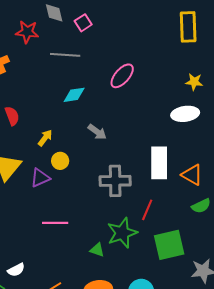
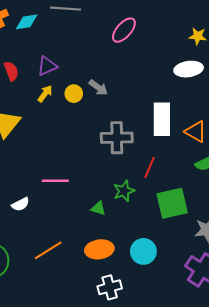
cyan diamond: (74, 95) -> (27, 22), moved
yellow circle: (60, 161) -> (74, 94), moved
purple triangle: (40, 178) -> (47, 66), moved
green star: (122, 233) -> (124, 191), size x0.7
white semicircle: (16, 270) -> (20, 204), moved

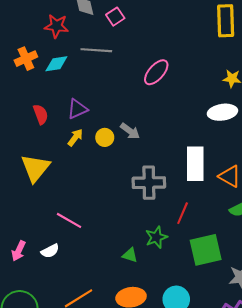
pink line: (55, 181) -> (69, 220), moved, turned 30

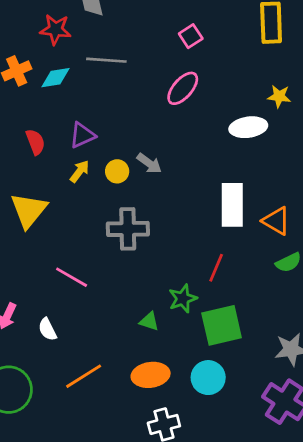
pink square: (115, 17) -> (191, 36), moved
white ellipse: (222, 112) -> (248, 127), moved
gray cross: (149, 183) -> (128, 229), moved
green square: (206, 250) -> (222, 325), moved
white semicircle: (50, 251) -> (47, 329), moved, turned 90

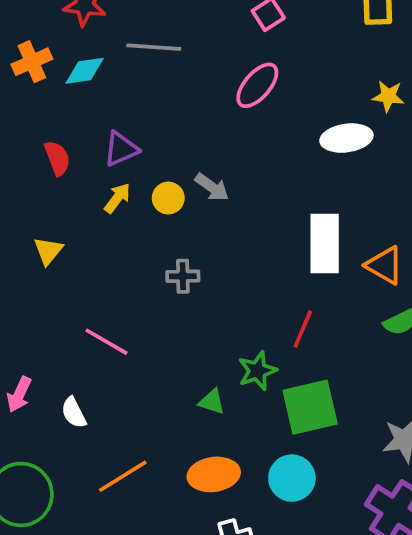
yellow triangle: (29, 210) -> (48, 251), size x0.6
gray cross: (128, 229) -> (183, 276), size x0.6

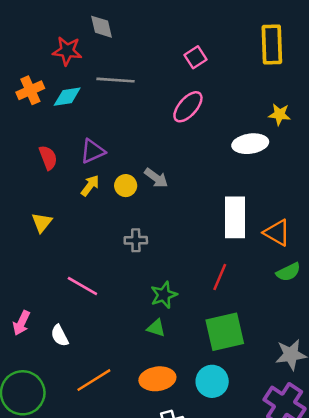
green star: (257, 371) -> (164, 295), moved

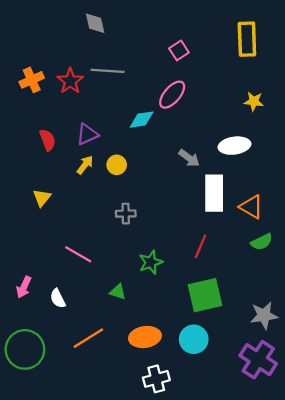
red star: (67, 51) -> (70, 81), moved, turned 30
cyan diamond: (67, 97) -> (142, 120), moved
white ellipse: (250, 144) -> (234, 146), moved
gray arrow: (156, 178) -> (189, 158), moved
green triangle: (156, 328) -> (118, 292), moved

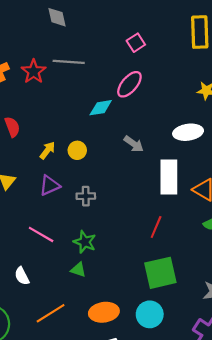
purple triangle: (87, 134) -> (50, 185), moved
gray arrow: (189, 158) -> (134, 144), moved
green star: (151, 262) -> (85, 242), moved, turned -30

